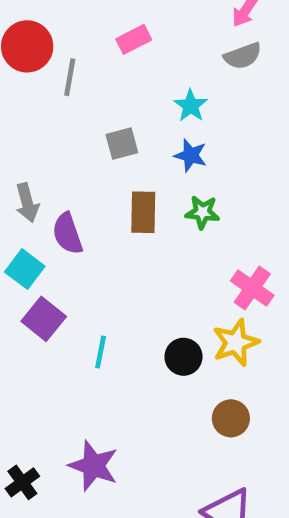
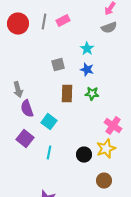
gray line: (70, 77) -> (44, 22), moved
purple semicircle: (67, 234) -> (27, 109), moved
cyan square: (25, 269) -> (49, 122), moved

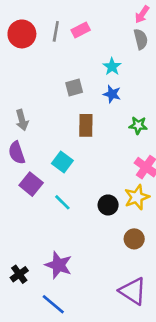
gray semicircle: (109, 28) -> (141, 39), turned -84
green star: (92, 94) -> (138, 125), moved
purple semicircle: (27, 109) -> (17, 153), moved
cyan line: (49, 153) -> (62, 202), turned -56

